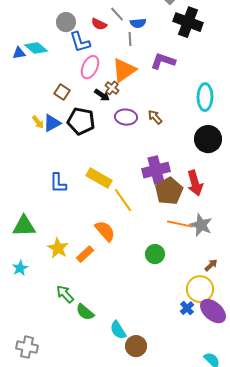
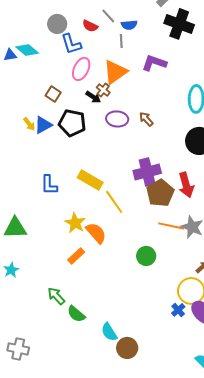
yellow star: (58, 248) -> (75, 223), moved

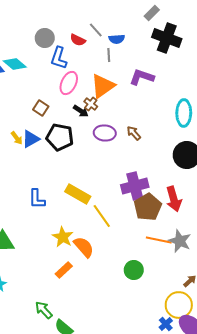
blue L-shape: (71, 44) -> (59, 58), turned 35

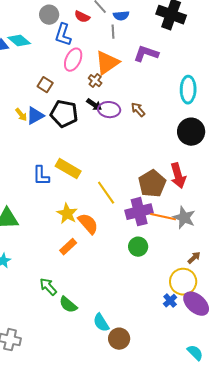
black arrow: (81, 111) -> (94, 105), moved
purple cross: (135, 186) -> (139, 212), moved
yellow rectangle: (78, 194) -> (68, 169), moved

